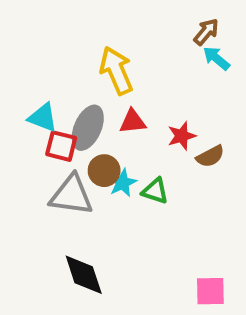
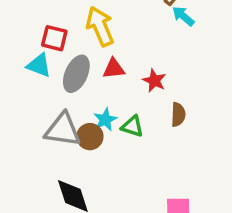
red star: (182, 136) -> (154, 81), turned -30
red square: (61, 146) -> (54, 38), moved
brown semicircle: (210, 156) -> (178, 115), moved, turned -60
brown circle: (104, 171) -> (90, 137), moved

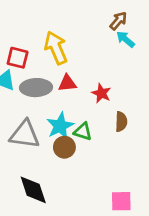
gray ellipse: (76, 74) -> (36, 88), turned 64
cyan star: (105, 120) -> (60, 126), size x1.4
brown circle: (90, 137) -> (64, 147), moved

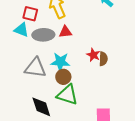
red star: (101, 93) -> (93, 55), moved
cyan star: (60, 126) -> (60, 62), turned 30
green triangle: (83, 132) -> (67, 95), moved, size x1.6

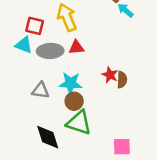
gray triangle: (35, 68) -> (41, 90), size x0.7

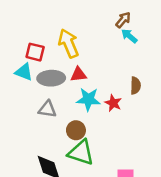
brown semicircle: (122, 80) -> (136, 86), moved
cyan star: (70, 83) -> (88, 99), moved
gray triangle: (41, 90) -> (47, 109), moved

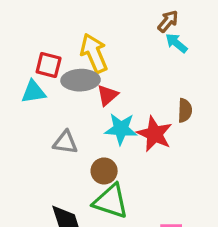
cyan triangle: (24, 72) -> (33, 92), turned -30
red triangle: (78, 74) -> (107, 95), turned -35
gray ellipse: (51, 78) -> (81, 80), moved
red star: (113, 103) -> (155, 134), size x1.5

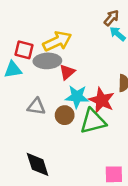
yellow arrow: (94, 53) -> (57, 41), turned 88
brown circle: (104, 171) -> (65, 115), moved
green triangle: (111, 201) -> (93, 121), moved, turned -32

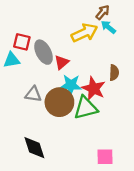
yellow arrow: (57, 41) -> (84, 33), moved
gray ellipse: (47, 61) -> (44, 52), turned 65
brown circle: (65, 115) -> (59, 102), size x1.6

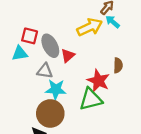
cyan star: (71, 85) -> (56, 89), moved
gray triangle: (33, 94) -> (45, 71), moved
brown circle: (59, 102) -> (50, 113), moved

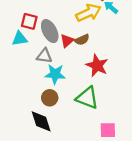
brown semicircle: (118, 65) -> (82, 40), moved, turned 64
green triangle: (91, 99) -> (87, 98), moved, turned 35
brown circle: (50, 113) -> (50, 98), size x0.6

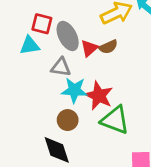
red star: (97, 65) -> (99, 96), moved

